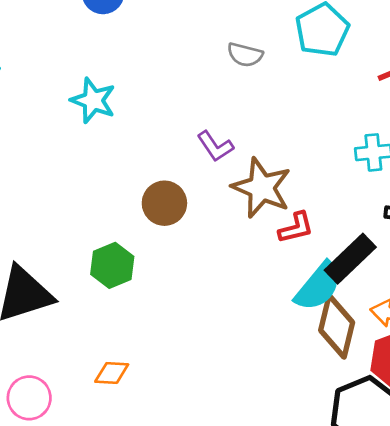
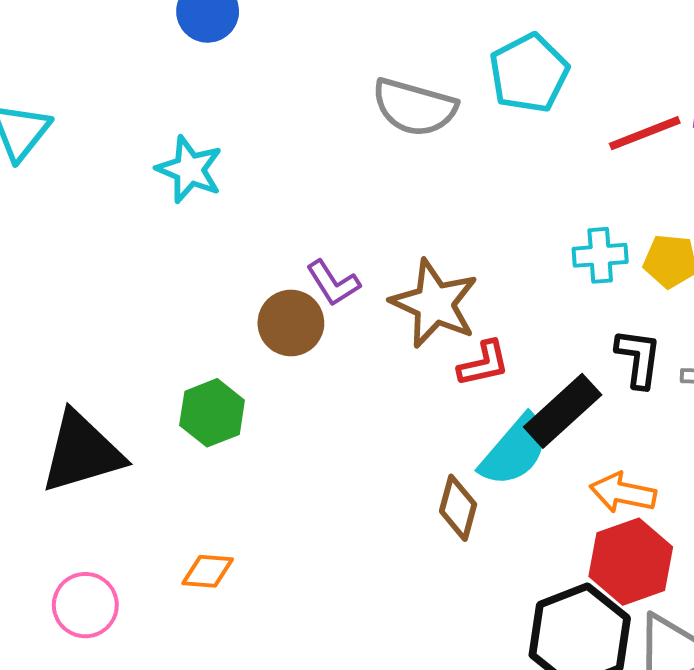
gray semicircle: (245, 55) -> (414, 107), size x1.6
purple L-shape: (215, 146) -> (333, 283), moved
brown diamond: (337, 326) -> (458, 508), moved, size x0.7

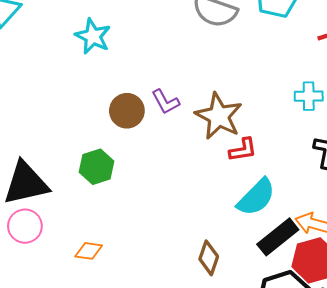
brown circle: (291, 323) -> (127, 111), moved
black rectangle: (563, 411) -> (278, 237), moved
brown diamond: (458, 508) -> (209, 258), moved
pink circle: (85, 605) -> (25, 226), moved

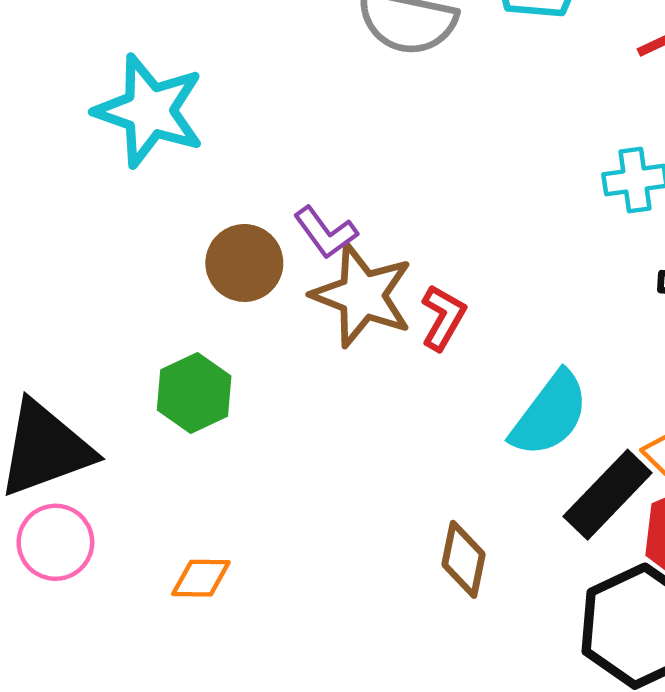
cyan star: (93, 36) -> (149, 111), size x1.4
brown star: (219, 116) -> (362, 295), moved
red L-shape: (243, 150) -> (443, 317), moved, turned -44

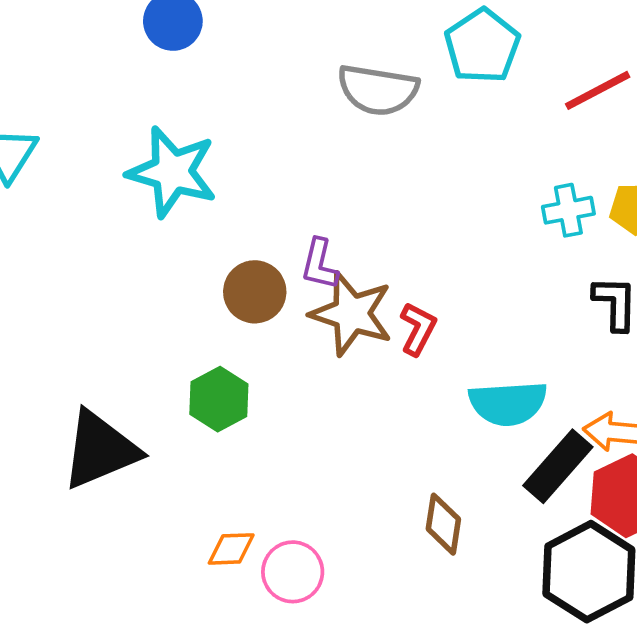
purple L-shape: (326, 233) -> (320, 264), turned 52
cyan semicircle: (550, 414) -> (508, 403), turned 52
pink circle: (55, 542) -> (293, 572), moved

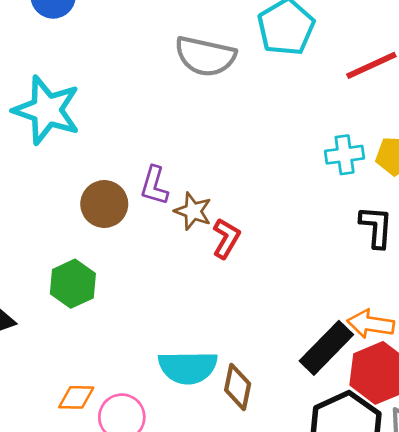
brown star: (352, 314) -> (193, 211), moved, size x0.6
cyan semicircle: (508, 403) -> (188, 367), moved

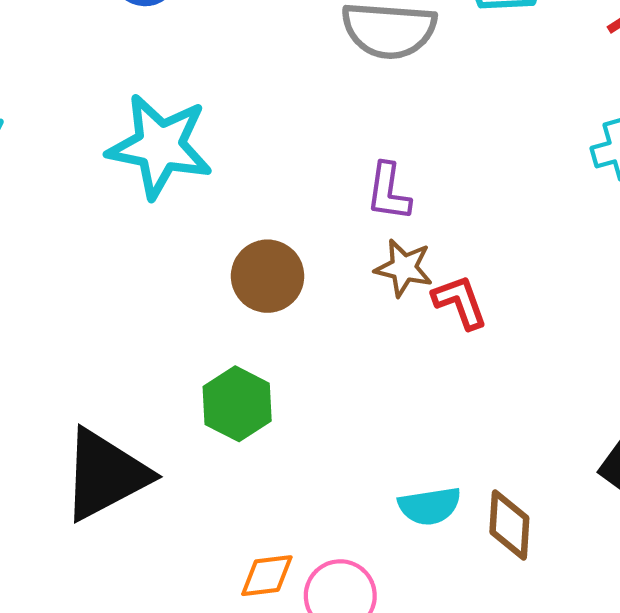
purple L-shape: (154, 186) -> (388, 192), moved
red L-shape: (226, 238) -> (460, 302), turned -42
cyan semicircle: (188, 367) -> (430, 506), size x0.7

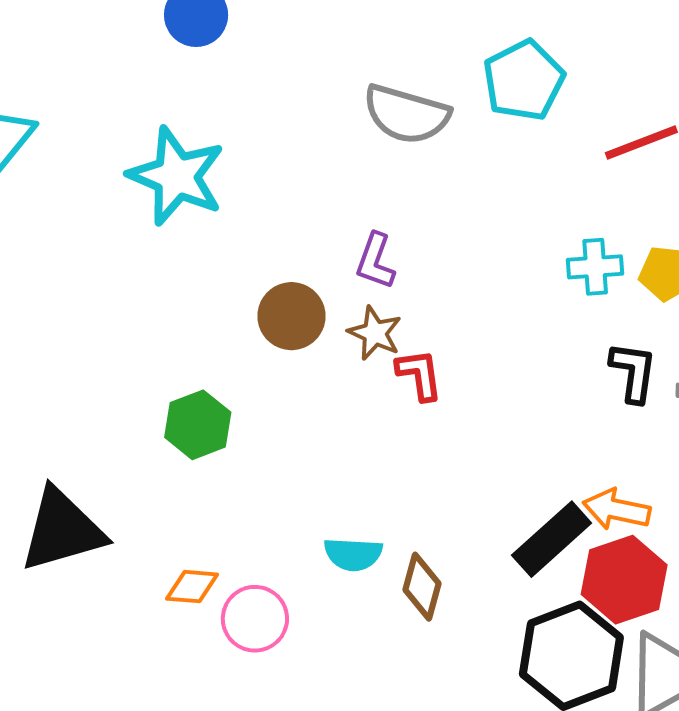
brown circle: (268, 276) -> (291, 316), moved
black triangle: (105, 475) -> (62, 530), moved

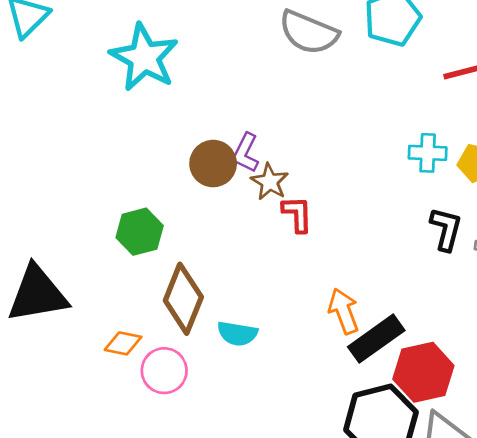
purple L-shape: (375, 261) -> (246, 153), moved
orange arrow: (617, 509) -> (344, 311), moved, turned 51
brown diamond: (422, 587) -> (183, 299), moved, size x1.5

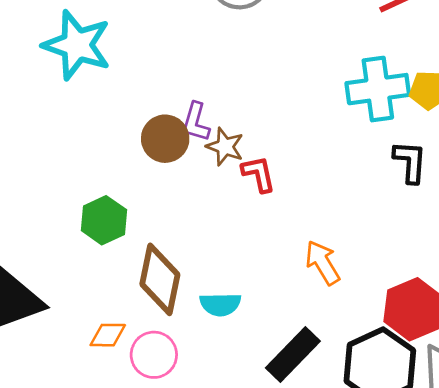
cyan cross: (428, 153) -> (378, 89), size x1.6
black rectangle: (376, 339) -> (293, 354), moved

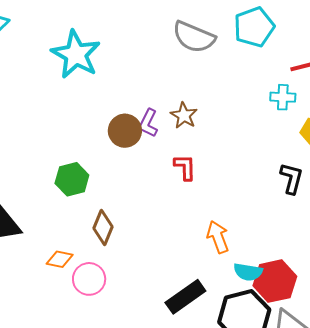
cyan cross: (378, 89) -> (283, 97), moved, size x0.6
brown star: (225, 147) -> (184, 115), moved
brown diamond: (160, 279) -> (103, 227), size x0.7
cyan semicircle: (220, 304) -> (248, 272), moved

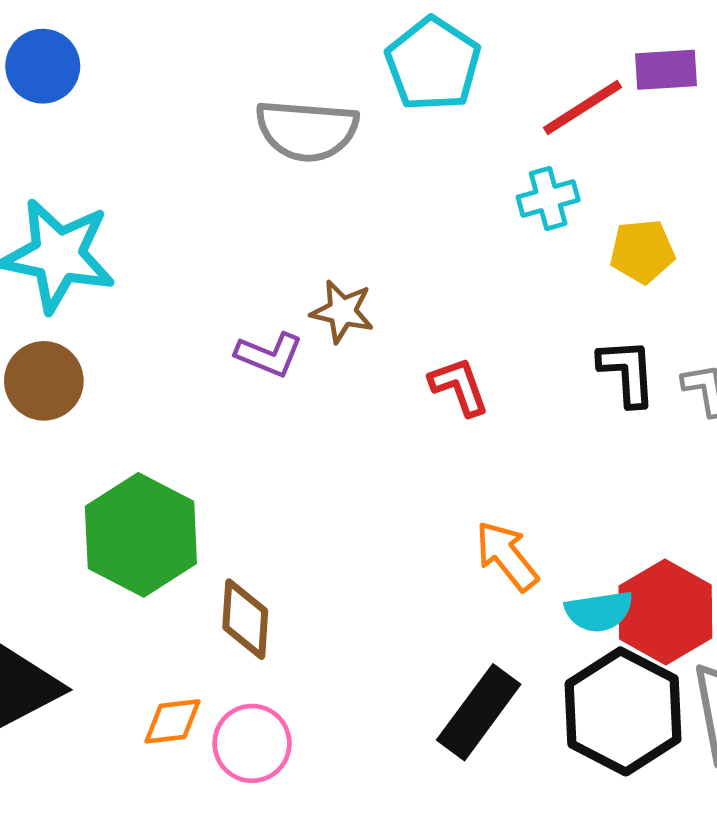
purple L-shape: (148, 123) -> (269, 355), turned -76
brown circle: (125, 131) -> (44, 381), moved
red L-shape: (185, 167) -> (459, 386), moved
green hexagon: (72, 179) -> (141, 535), size x1.5

